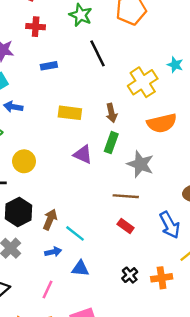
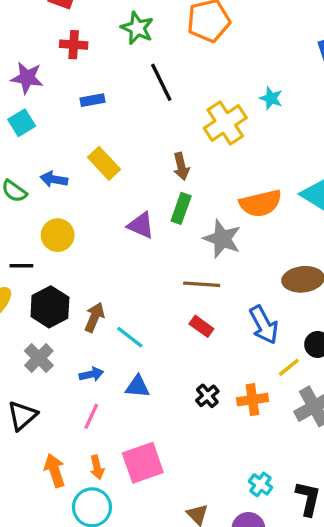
blue arrow: (13, 107) -> (54, 179), moved
yellow rectangle: (70, 113) -> (104, 163), moved, turned 40
orange semicircle: (162, 123) -> (261, 203), moved
blue arrow: (53, 252) -> (91, 374), moved

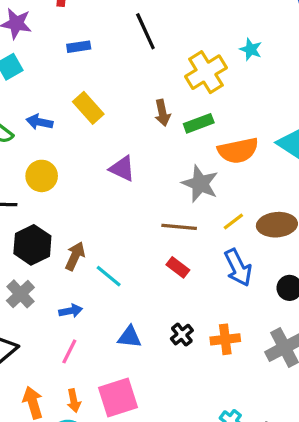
green rectangle: (181, 208) -> (199, 123), moved, turned 48
yellow line: (289, 367) -> (233, 222), moved
blue triangle: (137, 387) -> (130, 337), moved

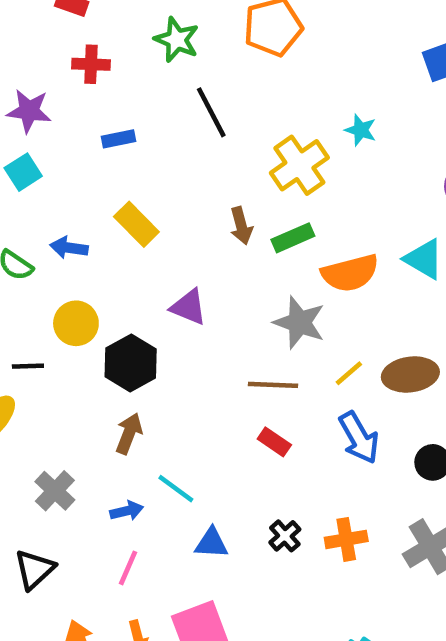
black hexagon: (32, 245) -> (131, 363), moved
cyan line: (109, 276) -> (176, 489), moved

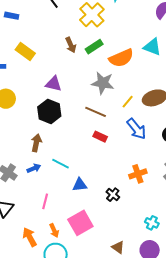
blue rectangle: (119, 139) -> (12, 16), turned 32
black hexagon: (131, 363) -> (49, 111), moved
brown line: (273, 385) -> (96, 112), turned 30
blue arrow: (127, 511) -> (34, 168), moved
black cross: (285, 536) -> (113, 195), moved

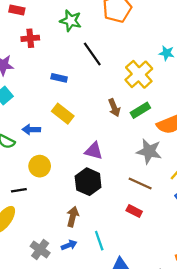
blue rectangle: (12, 16) -> (59, 78), moved
red rectangle: (100, 137) -> (134, 211), moved
cyan line: (61, 164) -> (99, 241), turned 42

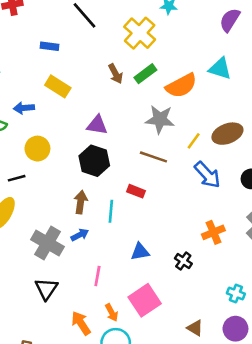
red rectangle: (134, 211) -> (136, 191), moved
cyan line: (99, 241) -> (111, 211), moved, turned 30
gray cross: (40, 249) -> (47, 243), size x1.4

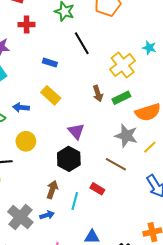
purple triangle: (97, 125) -> (76, 131), turned 30
yellow line: (194, 141) -> (150, 147), moved

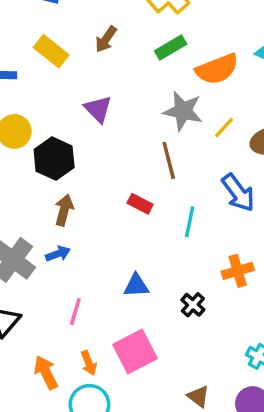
brown arrow: (98, 94) -> (106, 39), moved, turned 56
black hexagon: (69, 159) -> (54, 159), moved
brown line: (116, 164) -> (169, 160), turned 50
cyan line: (75, 201) -> (190, 222), moved

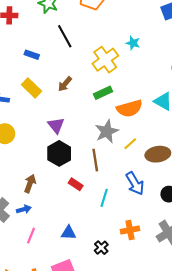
gray star: (183, 111) -> (107, 131), turned 30
black hexagon: (54, 159) -> (59, 153), moved
pink line: (75, 312) -> (31, 236), moved

